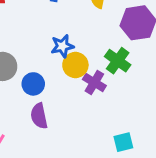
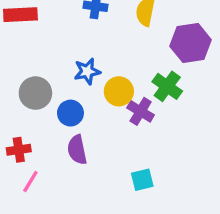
blue star: (62, 46) -> (87, 71), moved
cyan square: (123, 142) -> (142, 180), moved

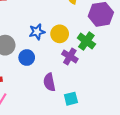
yellow circle: (119, 91) -> (60, 34), moved
purple semicircle: (77, 150) -> (49, 82), moved

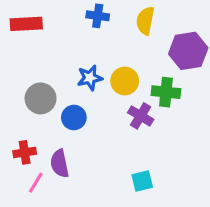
green cross: (86, 41) -> (166, 92), turned -30
purple semicircle: (49, 82) -> (60, 164), moved

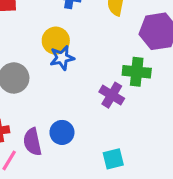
yellow circle: (125, 81) -> (56, 41), moved
blue circle: (74, 118) -> (62, 132), moved

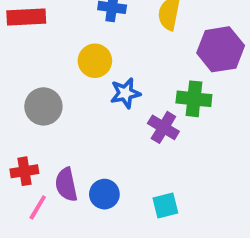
blue star: (62, 58) -> (125, 93), moved
blue circle: (62, 132) -> (104, 194), moved

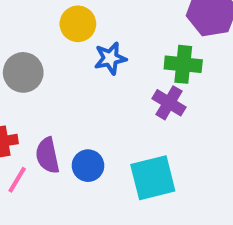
purple cross: (163, 127) -> (169, 103), moved
cyan square: (165, 206) -> (153, 178), size x1.6

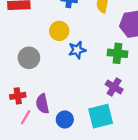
purple cross: (169, 103) -> (114, 87), moved
blue circle: (88, 166) -> (65, 119), moved

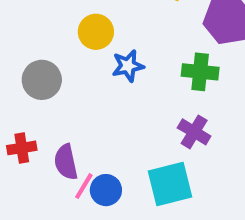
pink line: (26, 117) -> (84, 186), moved

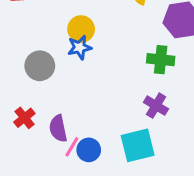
blue star: (128, 66) -> (80, 47), moved
red cross: (22, 148) -> (24, 118), turned -30

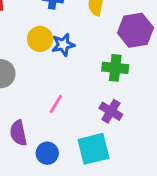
blue star: (80, 47) -> (63, 45), moved
pink line: (72, 147) -> (56, 104), moved

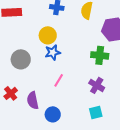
blue star: (63, 45) -> (53, 52), moved
cyan square: (94, 149) -> (96, 112), moved, size x0.6

